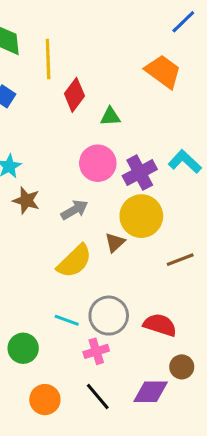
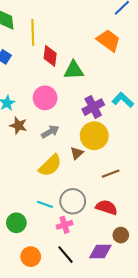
red diamond: (74, 95) -> (50, 56), turned -30
green triangle: (110, 117) -> (74, 70), size x1.5
pink circle: (98, 163) -> (45, 98), moved
brown line: (180, 260) -> (111, 174), moved

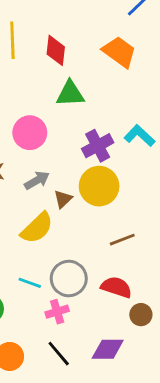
red diamond: (50, 56) -> (56, 50), moved
brown triangle: (77, 153) -> (63, 199), moved
brown circle: (121, 235) -> (141, 315), moved

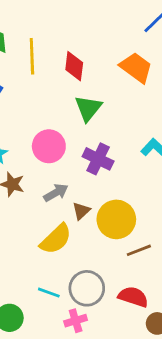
green triangle: (70, 94) -> (88, 108), turned -48
purple cross: (98, 146) -> (98, 159), moved, turned -36
yellow circle: (99, 186) -> (116, 219), moved

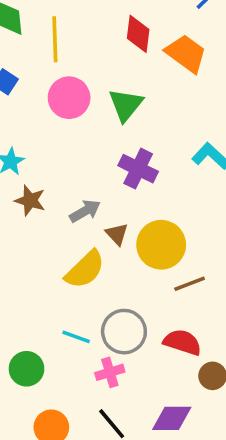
red diamond: (74, 66) -> (138, 34), moved
pink circle: (49, 146) -> (69, 98), moved
brown triangle: (81, 211) -> (117, 234), turned -30

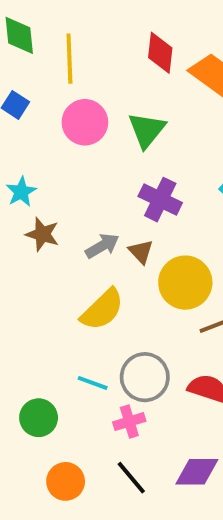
brown triangle: (117, 234) -> (141, 252), moved

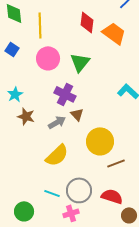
purple cross: (160, 200) -> (65, 94), moved
brown triangle: (141, 252) -> (77, 114), moved

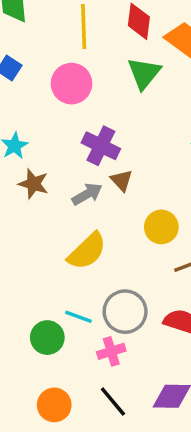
yellow line: (40, 25) -> (84, 27), moved
green triangle: (80, 62) -> (144, 73), moved
yellow circle: (100, 141) -> (161, 227), size x0.7
green circle: (24, 211) -> (47, 338), moved

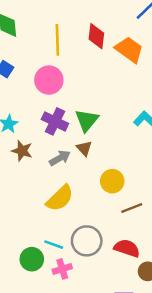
green triangle: (144, 73) -> (87, 120), moved
purple cross: (101, 146) -> (55, 121), moved
pink cross: (111, 351) -> (62, 269), moved

